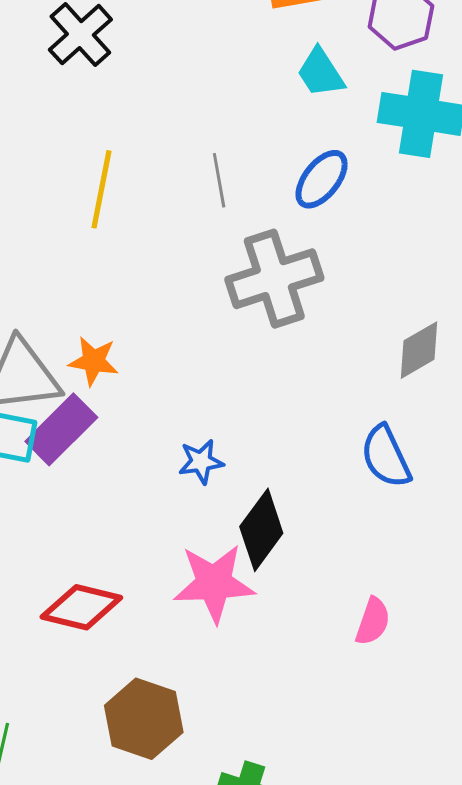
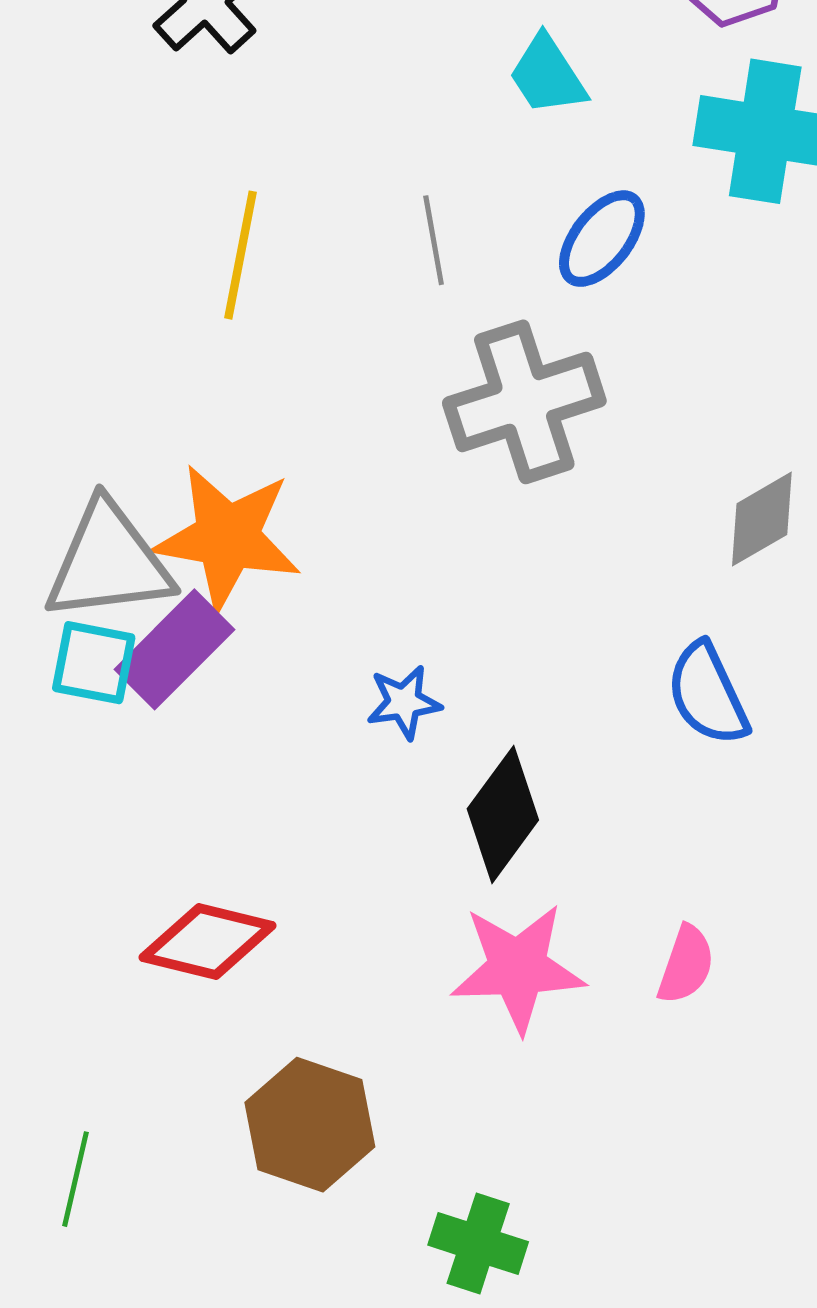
cyan trapezoid: (321, 73) -> (547, 75), moved
orange star: (93, 361) -> (227, 537), size x1.8
pink star: (214, 583) -> (518, 968), moved

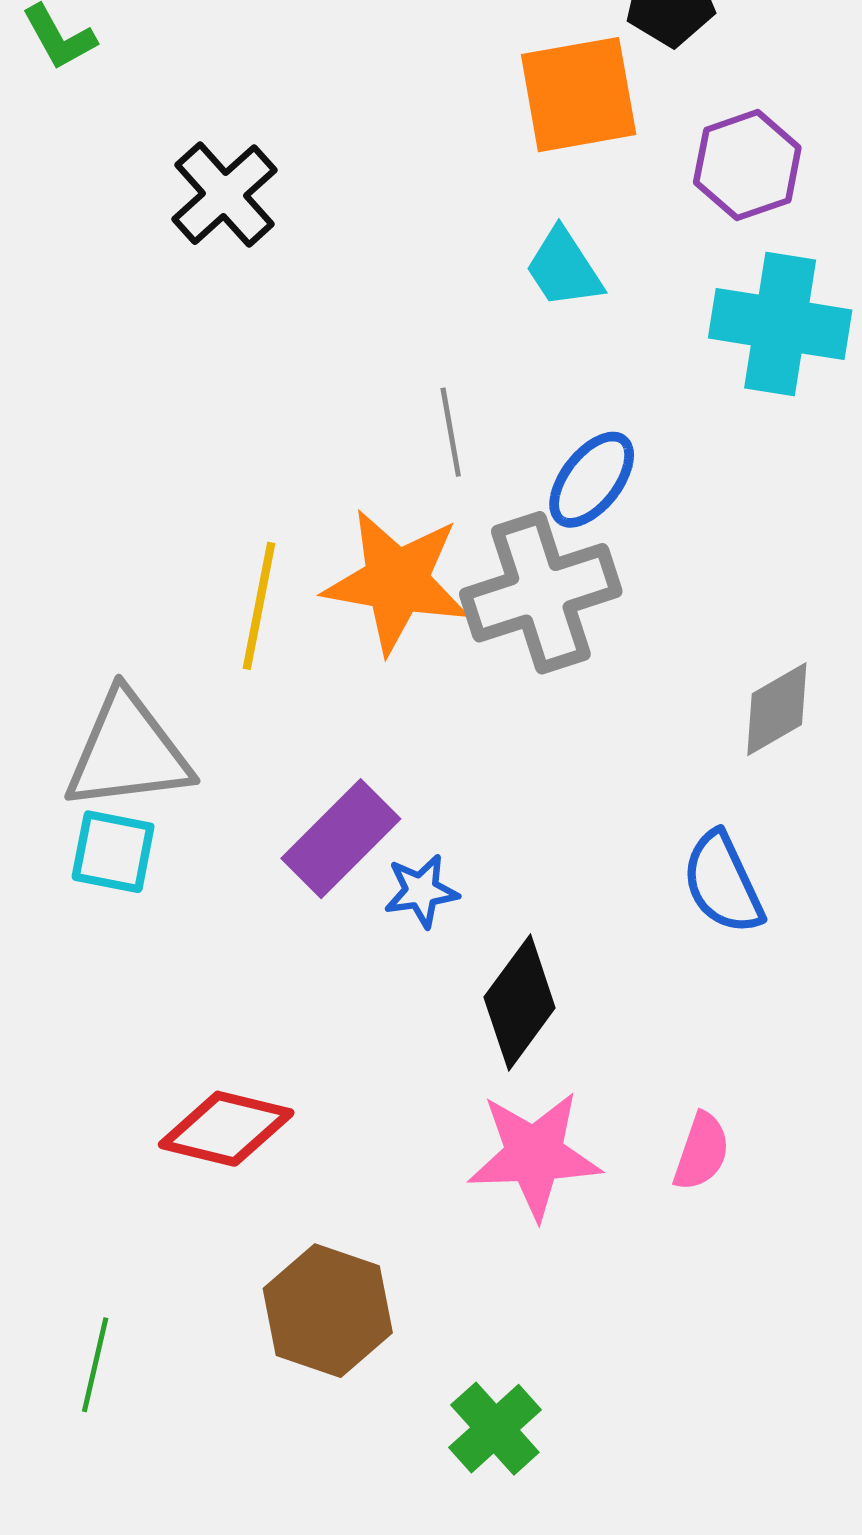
blue ellipse: (602, 239) -> (592, 480), moved
yellow line: (241, 255) -> (259, 606), moved
orange star: (227, 537) -> (397, 581), moved
purple rectangle: (174, 649) -> (341, 839), moved
green cross: (478, 1243) -> (495, 1429), turned 30

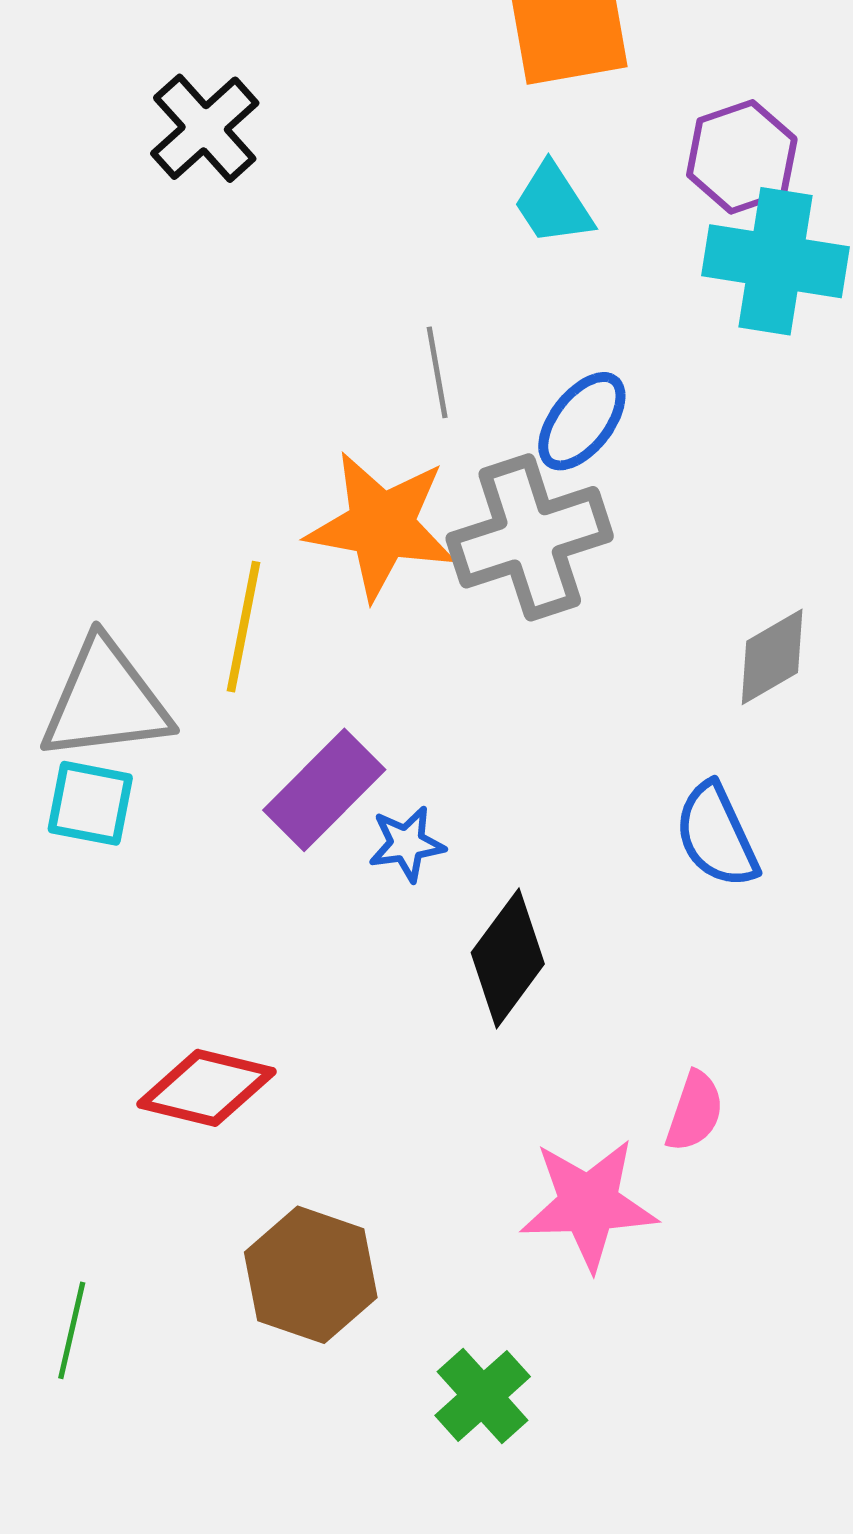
purple hexagon: (747, 165) -> (742, 157), moved
yellow line: (259, 606) -> (243, 627), moved
pink star: (534, 1155) -> (589, 1204), moved

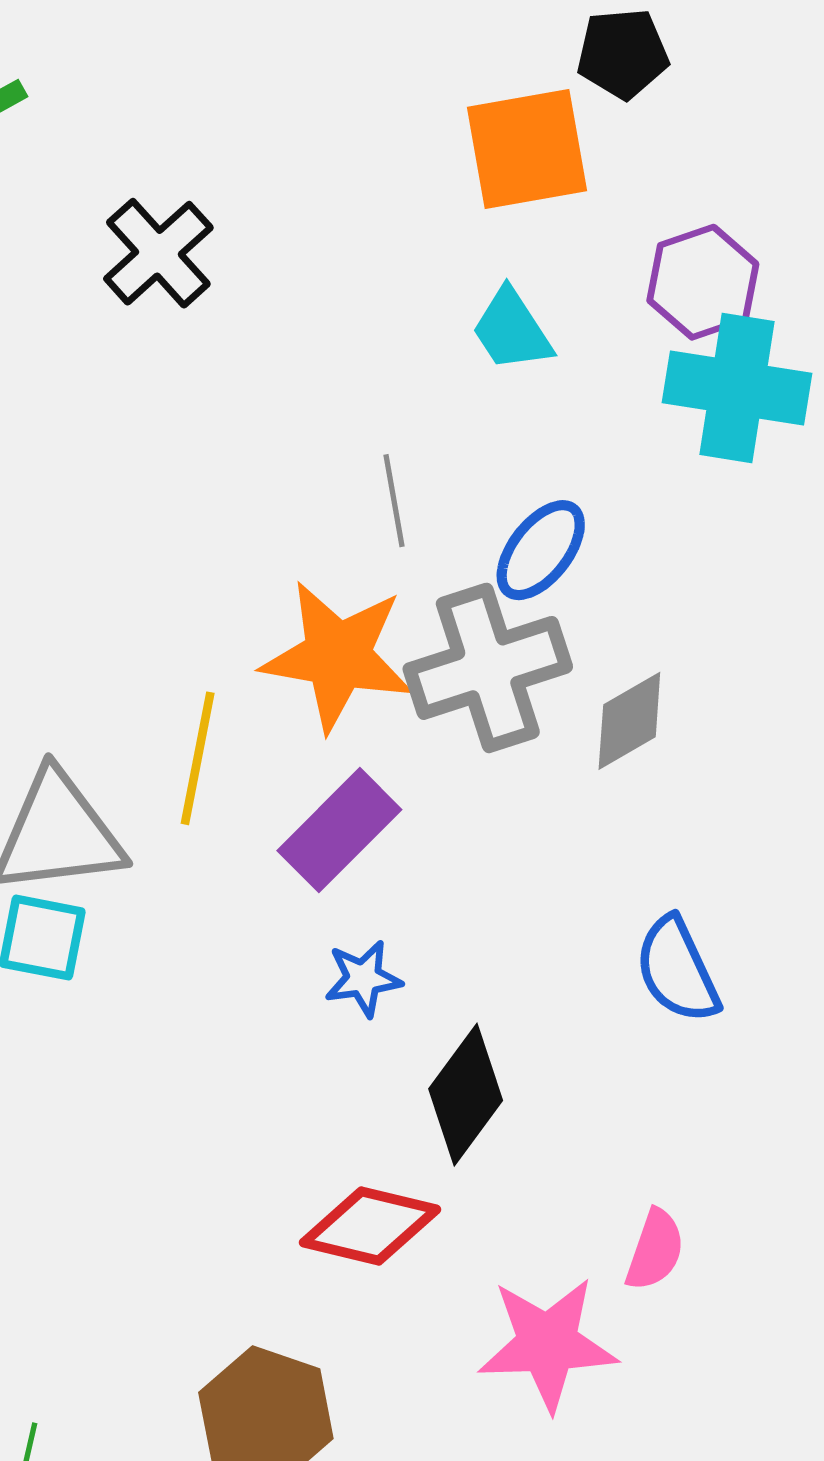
gray diamond: (772, 657) -> (629, 721), moved
purple rectangle: (324, 790) -> (339, 830), moved
red diamond: (206, 1088) -> (370, 1226), moved

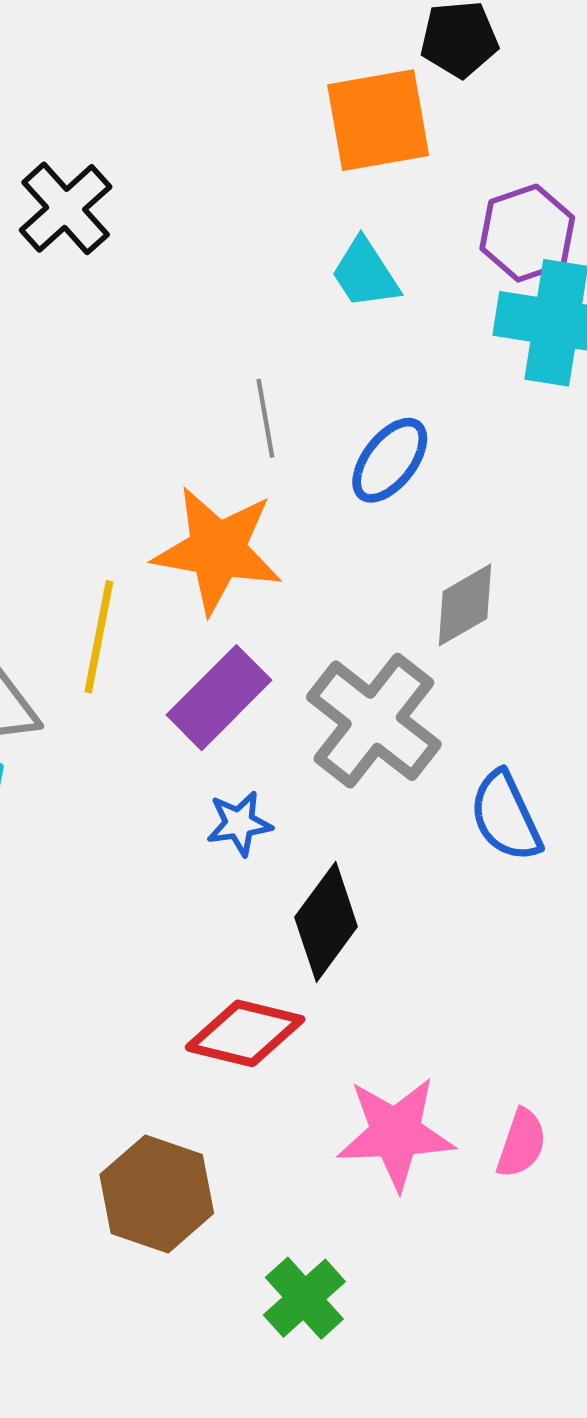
gray cross: (488, 668) -> (374, 721), moved, turned -34
pink semicircle: (655, 1250) -> (521, 1143), moved

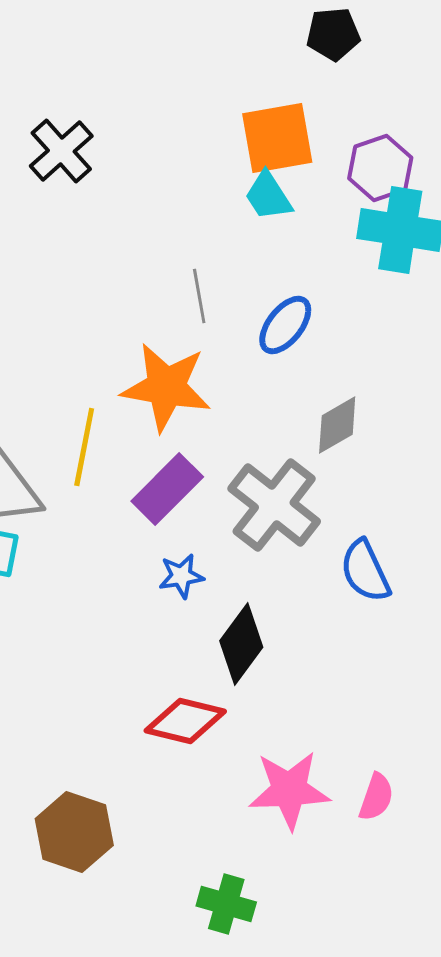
orange square: (378, 120) -> (277, 138), moved
brown hexagon: (157, 1194) -> (74, 832), moved
green cross: (304, 1298) -> (226, 904), turned -32

